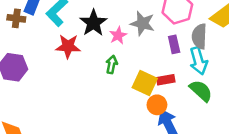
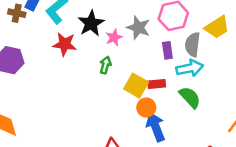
cyan arrow: (198, 61) -> (190, 68), turned -90

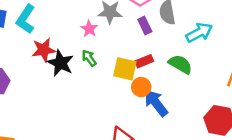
black star: (91, 23) -> (60, 63), moved
green arrow: (105, 65) -> (89, 58), turned -35
cyan arrow: (190, 68) -> (199, 33), moved

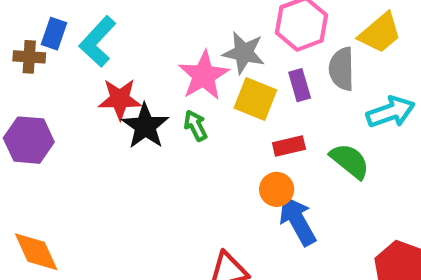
pink star: (89, 29) -> (204, 76), size x1.6
yellow square: (125, 69) -> (255, 99), moved

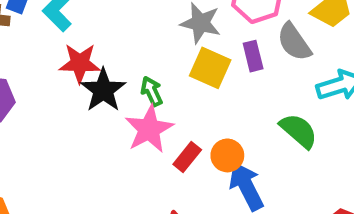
gray semicircle: (342, 69) -> (294, 42), turned -36
pink star: (204, 76) -> (149, 129), moved
red rectangle: (289, 146) -> (187, 157), moved, turned -40

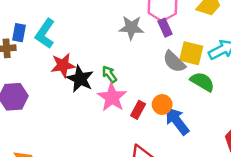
gray semicircle: (294, 42) -> (174, 62), moved
purple rectangle: (253, 56) -> (165, 28), moved
yellow square: (210, 68) -> (191, 53), moved

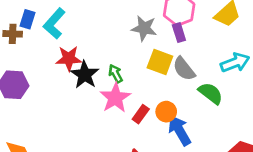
yellow square: (191, 53) -> (160, 62), moved

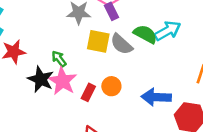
black star: (85, 75) -> (41, 79), moved
green semicircle: (211, 93) -> (145, 34), moved
blue arrow: (179, 131) -> (156, 97), moved, turned -48

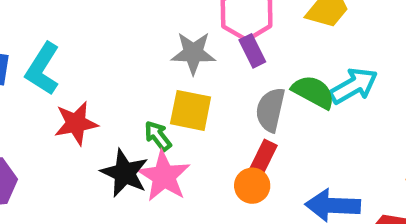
yellow square: (98, 41) -> (191, 110), moved
gray semicircle: (121, 44) -> (270, 110), turned 60
red rectangle: (88, 92) -> (264, 157), moved

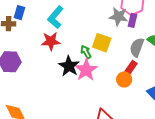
purple rectangle: (252, 51) -> (133, 20), turned 32
gray star: (193, 53) -> (118, 17), moved
cyan L-shape: (43, 69) -> (55, 17), moved

